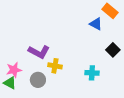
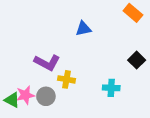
blue triangle: (96, 24) -> (83, 29), moved, turned -40
pink star: (14, 70) -> (25, 95), moved

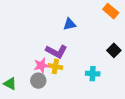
purple L-shape: (47, 62) -> (56, 51), moved
pink star: (25, 95) -> (41, 65), moved

